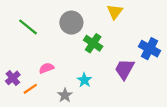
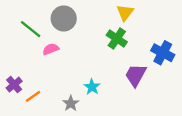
gray circle: (71, 23) -> (64, 18), moved
green cross: (93, 43) -> (117, 39), moved
pink semicircle: (46, 68) -> (51, 49), moved

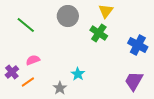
gray circle: (64, 18) -> (68, 16), moved
pink semicircle: (51, 49) -> (33, 60), moved
purple trapezoid: (136, 75) -> (134, 81), moved

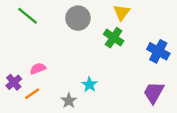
green line: (26, 25) -> (28, 16), moved

